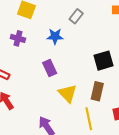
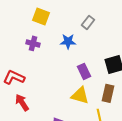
purple rectangle: (50, 68) -> (84, 71), moved
yellow triangle: (68, 93) -> (80, 95), turned -30

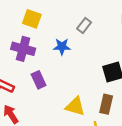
purple cross: (33, 43) -> (23, 49), size x1.5
purple rectangle: (84, 71) -> (39, 80), moved

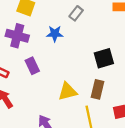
yellow triangle: (75, 106) -> (68, 91), turned -30

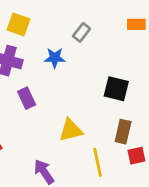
black square: (104, 58) -> (116, 89), turned 30
brown rectangle: (98, 89) -> (123, 132), moved

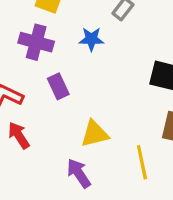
yellow triangle: (71, 130) -> (95, 134), moved

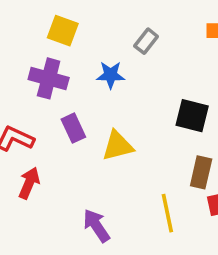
yellow triangle: (95, 134) -> (118, 146), moved
red arrow: (19, 135) -> (29, 183), turned 56

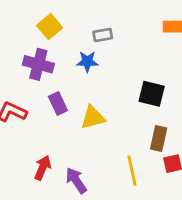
yellow square: (63, 31) -> (50, 27), turned 30
gray rectangle: (146, 41) -> (103, 35), moved, turned 42
red arrow: (29, 183) -> (43, 168), moved

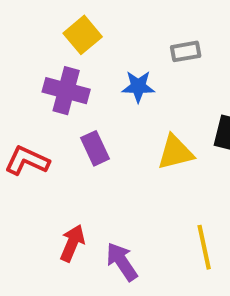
gray rectangle: (103, 35) -> (186, 51), moved
yellow triangle: (93, 117) -> (175, 152), moved

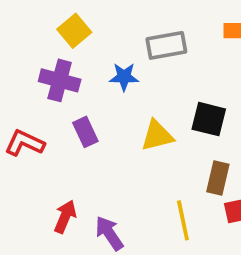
gray rectangle: (186, 51) -> (166, 45), size x1.5

